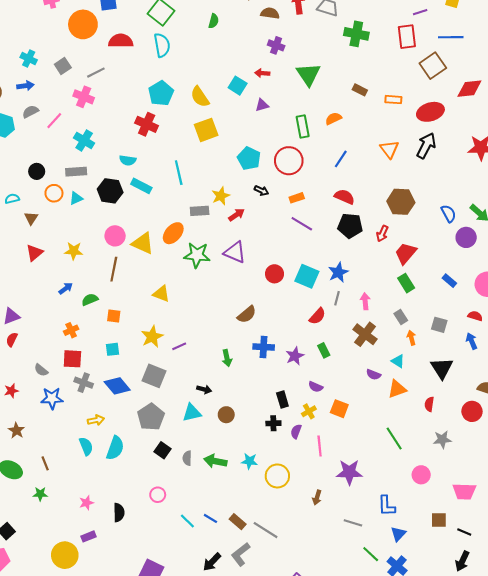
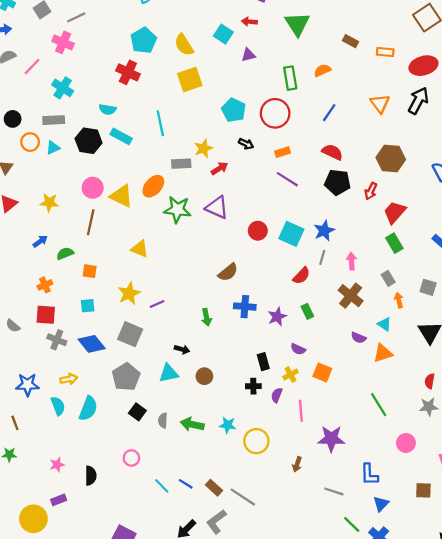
blue star: (52, 398) -> (27, 385), moved
red semicircle: (429, 404) -> (430, 381), moved

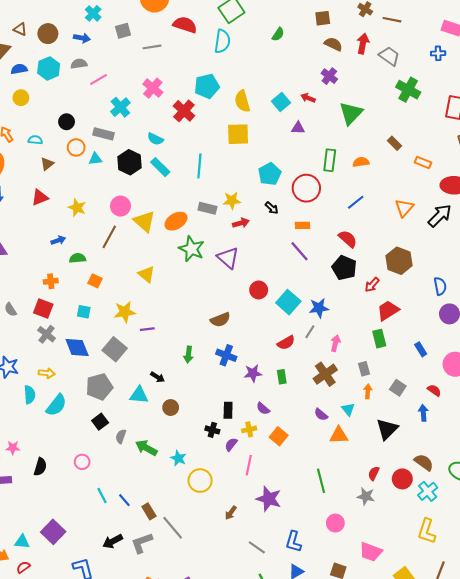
pink cross: (63, 42) -> (153, 88), moved

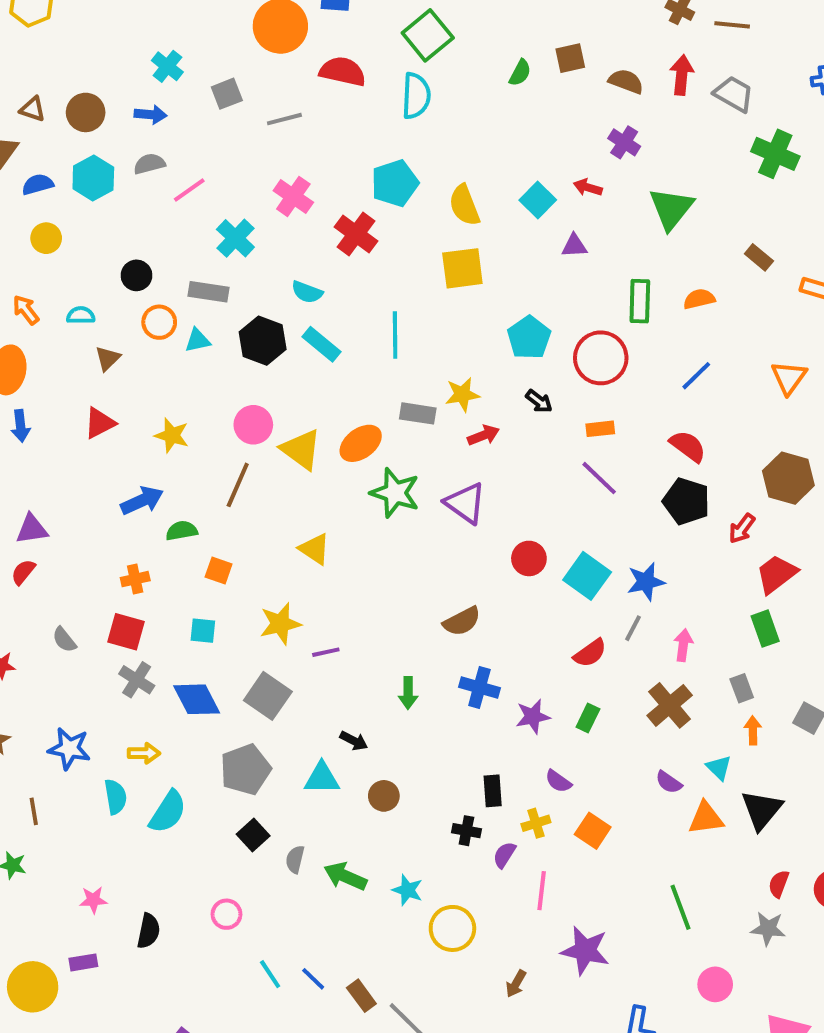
brown square: (323, 18) -> (570, 58), moved
blue arrow: (58, 240) -> (142, 501), size x1.5
green rectangle: (282, 377) -> (588, 718), turned 40
black triangle: (387, 429) -> (762, 810), moved

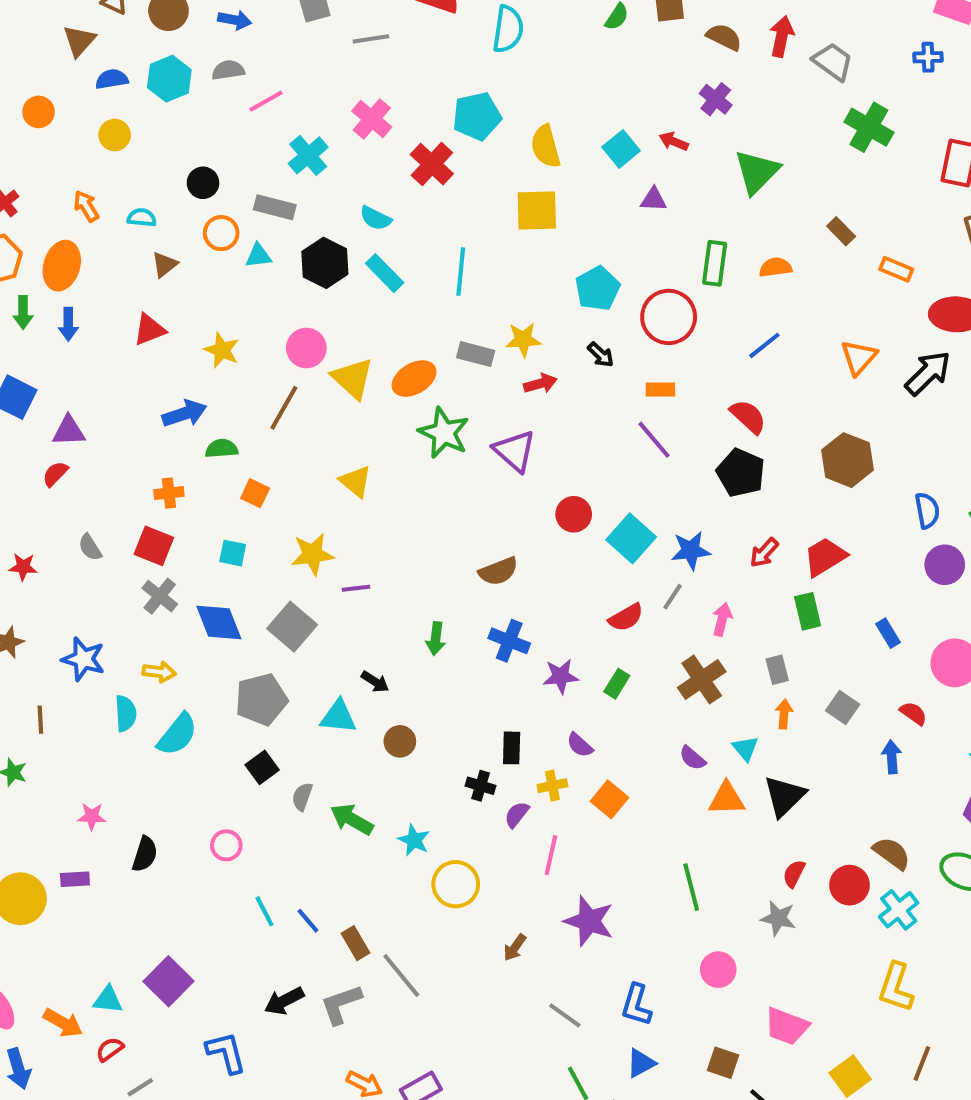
red arrow: (742, 528) -> (764, 553), moved

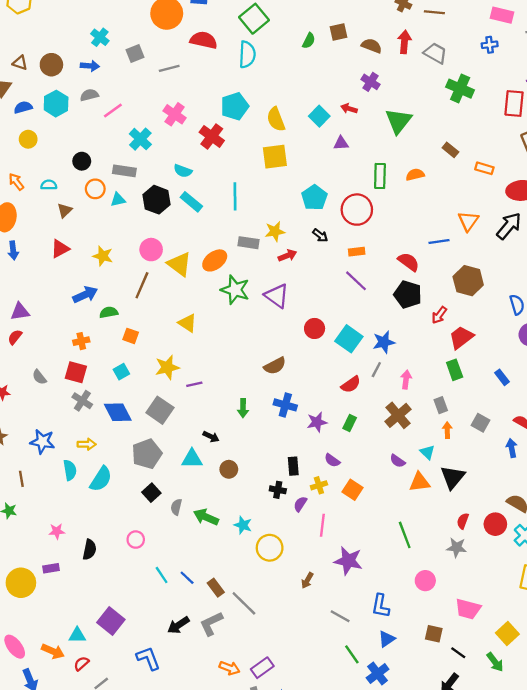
blue line: (764, 345) -> (439, 241), moved, turned 36
cyan square: (233, 553) -> (121, 372), turned -35
red arrow: (764, 553) -> (439, 315), moved

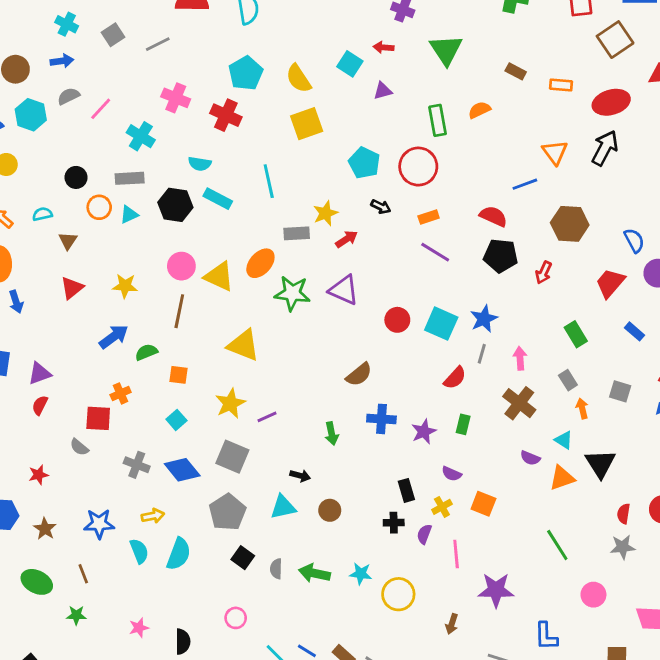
yellow triangle: (188, 323) -> (244, 345), size x1.4
red trapezoid: (461, 337) -> (610, 283), moved
red square: (76, 372) -> (98, 418), moved

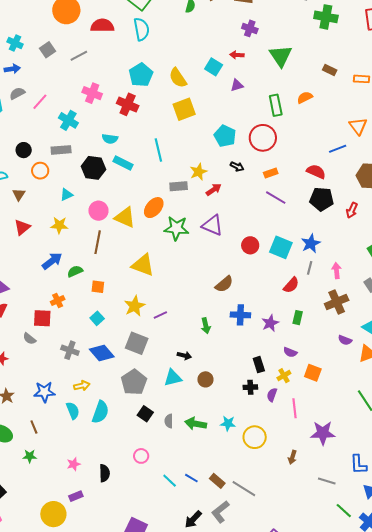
cyan triangle: (129, 214) -> (66, 195), moved
brown cross: (519, 403) -> (337, 302), turned 30

